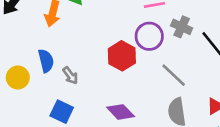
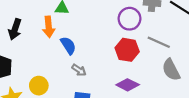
red hexagon: (122, 56) -> (127, 50), moved
blue semicircle: (46, 61) -> (68, 46), moved

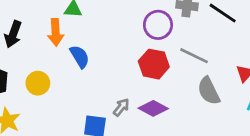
gray arrow: (79, 70) -> (121, 107), moved, turned -88
yellow circle: (39, 86) -> (38, 83), moved

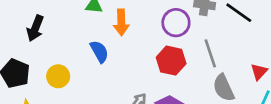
orange arrow: (56, 32) -> (121, 22), moved
gray line: (194, 56) -> (210, 53), turned 44

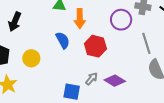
red hexagon: (171, 61) -> (95, 46), moved

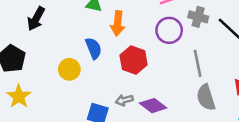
yellow circle: (31, 58) -> (69, 69), moved
gray arrow: (91, 79) -> (124, 100), turned -152

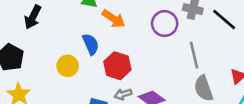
orange arrow: (118, 23) -> (114, 19), turned -60
red hexagon: (134, 60) -> (117, 66), moved

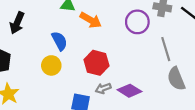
blue semicircle: (91, 44) -> (59, 41), moved

